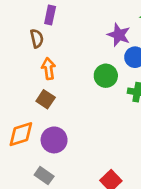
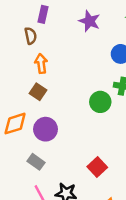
purple star: (119, 35) -> (89, 21), moved
green circle: (106, 76) -> (100, 102), moved

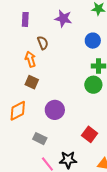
brown semicircle: (31, 36) -> (43, 43), moved
green circle: (100, 102) -> (93, 85), moved
purple circle: (46, 129) -> (55, 110), moved

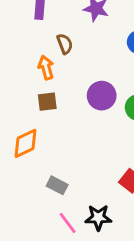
brown square: (32, 82) -> (47, 102), turned -32
purple circle: (55, 110) -> (102, 96), moved

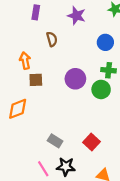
orange arrow: (46, 68) -> (25, 61), moved
gray rectangle: (57, 185) -> (55, 141), moved

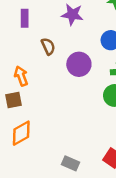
purple circle: (75, 79) -> (79, 64), moved
brown square: (36, 80) -> (13, 100), moved

